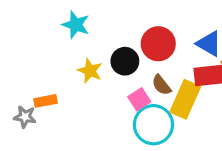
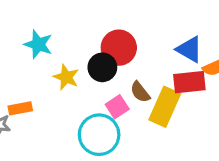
cyan star: (76, 25) -> (38, 44), moved
red circle: (158, 44) -> (119, 48), moved
cyan circle: (153, 125) -> (99, 135), moved

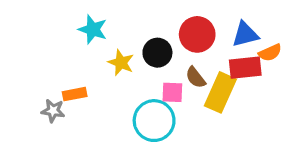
red circle: (119, 48) -> (197, 34), moved
blue triangle: (189, 49) -> (245, 34), turned -44
pink square: (117, 107) -> (172, 92), turned 35

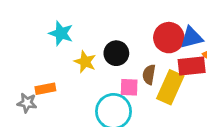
red circle: (197, 34) -> (169, 38), moved
brown semicircle: (196, 77) -> (149, 74), turned 48

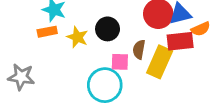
orange rectangle: (45, 89) -> (47, 32), moved
gray star: (27, 103) -> (21, 77), size x1.4

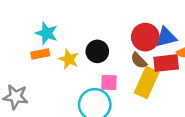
brown semicircle: (139, 49) -> (139, 60), moved, turned -54

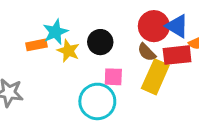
cyan star: (47, 33) -> (55, 32), moved, turned 30
blue triangle: (166, 37) -> (177, 26), turned 45

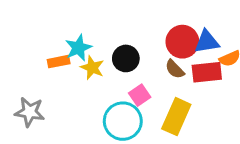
blue triangle: (177, 26) -> (207, 42), turned -40
pink square: (113, 77) -> (140, 95), turned -36
yellow rectangle: (155, 77) -> (176, 117), moved

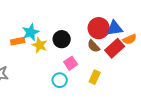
red rectangle: (207, 72) -> (115, 48), turned -36
yellow rectangle: (176, 117) -> (95, 77), size x0.6
cyan circle: (123, 121) -> (60, 80), size x0.6

